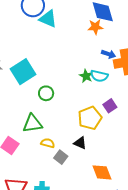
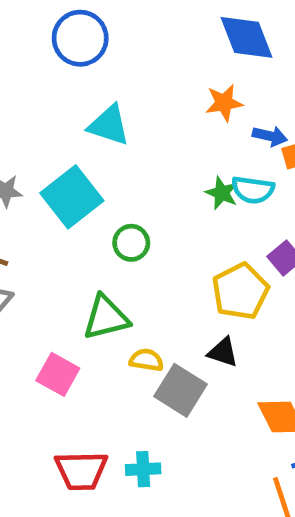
cyan triangle: (48, 19) -> (109, 125), moved
orange star: (95, 27) -> (224, 103), moved
gray square: (61, 157) -> (181, 390), size x1.5

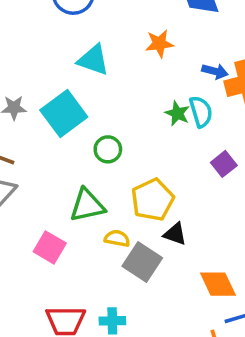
orange star: (224, 103) -> (159, 44), moved
cyan semicircle: (253, 190) -> (201, 112), turned -116
yellow pentagon: (240, 291) -> (153, 200), moved

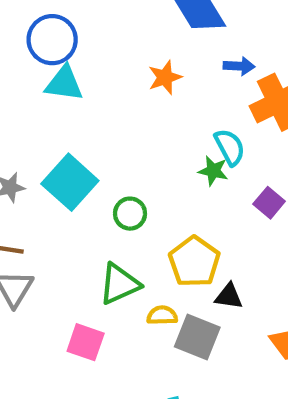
cyan triangle: (93, 60) -> (64, 83), moved
blue arrow: (215, 71) -> (239, 66), moved
green star: (177, 113) -> (213, 171), moved

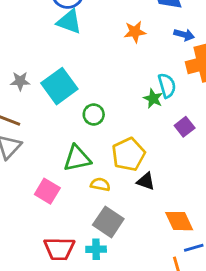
gray square: (197, 337) -> (108, 222), moved

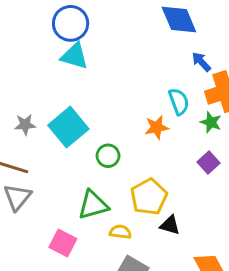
orange star: (135, 32) -> (157, 127), moved
blue arrow: (184, 35) -> (201, 62), turned -144
cyan semicircle: (167, 86) -> (179, 101), moved
green star: (153, 98) -> (211, 122), moved

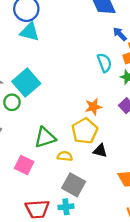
orange star: (157, 127) -> (93, 107), moved
green circle: (108, 156) -> (12, 102), moved

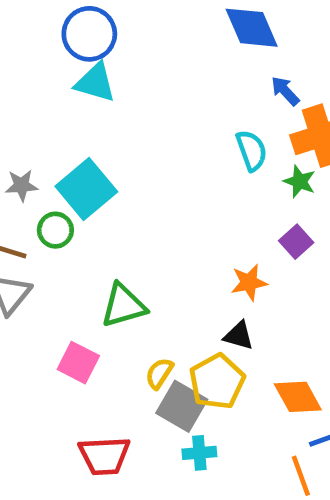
orange star: (93, 107) -> (249, 282), moved
yellow pentagon: (85, 131) -> (217, 381), moved
yellow semicircle: (65, 156) -> (159, 373), moved, turned -64
cyan cross: (66, 207) -> (199, 453), moved

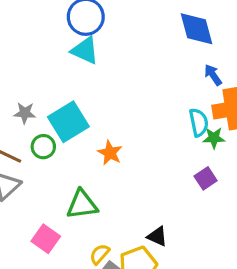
cyan semicircle: (252, 150) -> (199, 122), moved
green star: (300, 182) -> (214, 138), turned -30
orange star: (249, 282) -> (110, 153), moved, turned 30

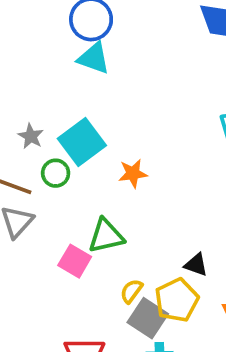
gray star: (25, 113) -> (31, 136), turned 30
orange star: (110, 153) -> (133, 173), turned -30
pink square: (46, 239) -> (75, 261), moved

